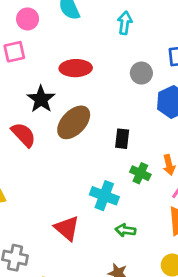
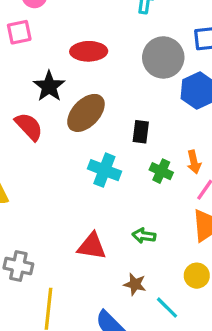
gray circle: (141, 73) -> (163, 57), size x1.6
cyan cross: (104, 196) -> (104, 170), moved
red triangle: (67, 228) -> (92, 246), moved, turned -32

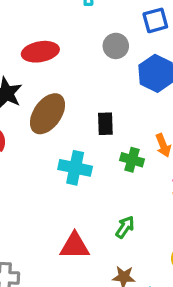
gray circle: (163, 57) -> (116, 46), size x0.6
green arrow: (144, 236) -> (125, 227), turned 125

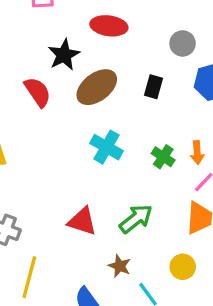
black rectangle: (105, 124) -> (153, 87), moved
green arrow: (125, 227) -> (136, 219), size x1.5

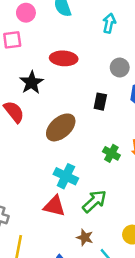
brown ellipse: (97, 87) -> (61, 127), moved
cyan cross: (107, 147) -> (66, 176), moved

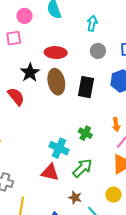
gray circle: (120, 68) -> (98, 51), moved
black rectangle: (100, 102) -> (86, 87), size x1.5
brown ellipse: (61, 127) -> (56, 82), moved, turned -60
green cross: (111, 153) -> (85, 133), moved

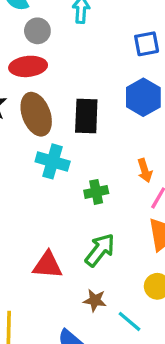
gray circle: (98, 51) -> (37, 31), moved
green cross: (85, 133) -> (96, 192), turned -32
cyan cross: (59, 148) -> (53, 161), moved

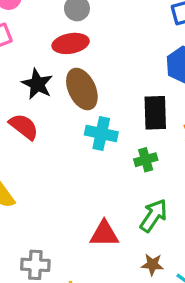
black rectangle: (86, 116) -> (155, 113), moved

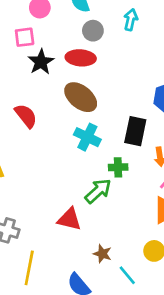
black star: (37, 84) -> (41, 62), moved
brown ellipse: (82, 89) -> (81, 97), turned -40
green arrow: (154, 215) -> (98, 191), moved

